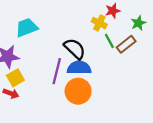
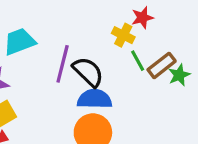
green star: (138, 23) -> (179, 75), moved
purple line: (57, 71) -> (63, 64), moved

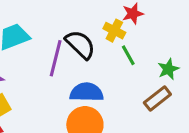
brown rectangle: (162, 65) -> (157, 98), moved
black semicircle: (88, 72) -> (80, 44), moved

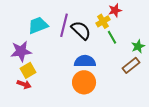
yellow cross: (114, 31) -> (103, 21), turned 32
purple line: (56, 58) -> (64, 25), moved

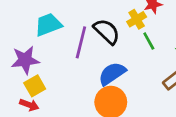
purple line: (64, 25) -> (81, 42), moved
blue semicircle: (85, 61) -> (112, 74), turned -35

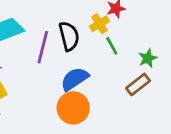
black semicircle: (107, 31) -> (69, 36), turned 32

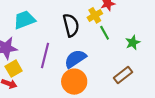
purple line: (43, 47) -> (45, 56), moved
brown rectangle: (138, 84) -> (123, 75), moved

